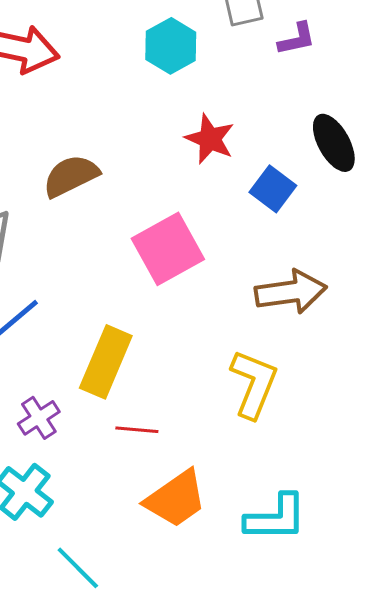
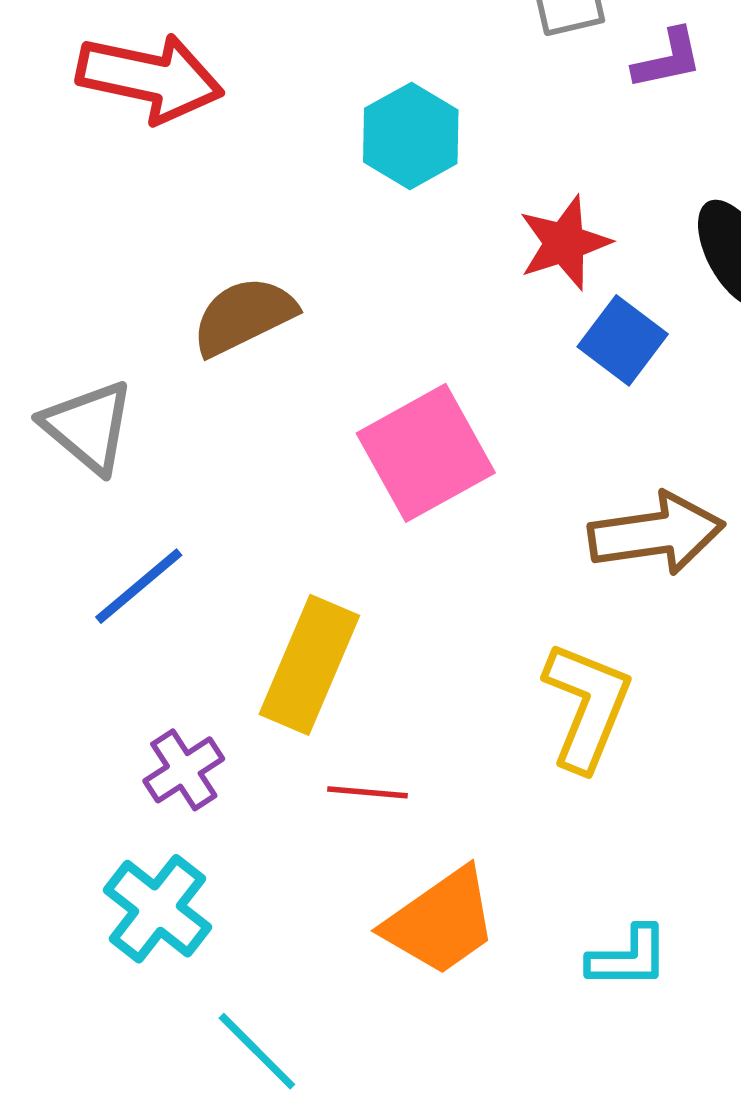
cyan hexagon: (171, 46) -> (411, 136), moved
red star: (210, 139) -> (564, 243), moved, turned 30
cyan L-shape: (276, 518) -> (628, 957), size x0.7

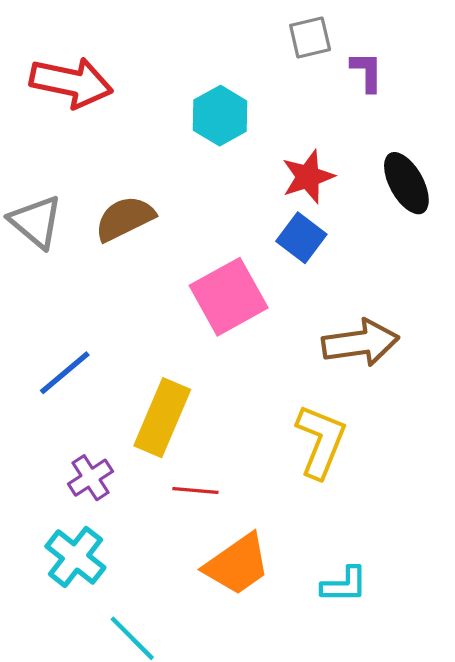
purple L-shape: (668, 59) -> (367, 72), turned -78
blue square: (623, 340) -> (301, 238), moved
gray triangle: (88, 427) -> (36, 222), moved

